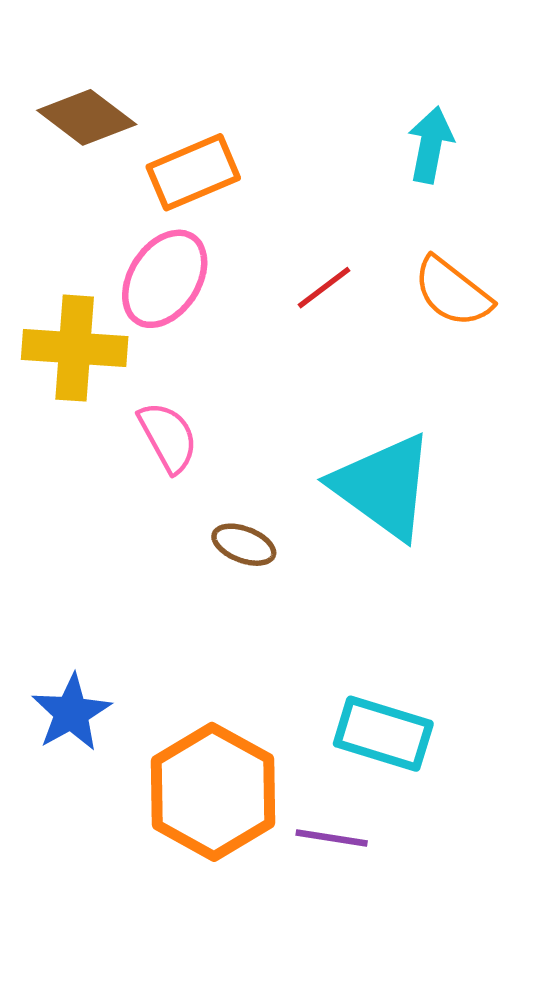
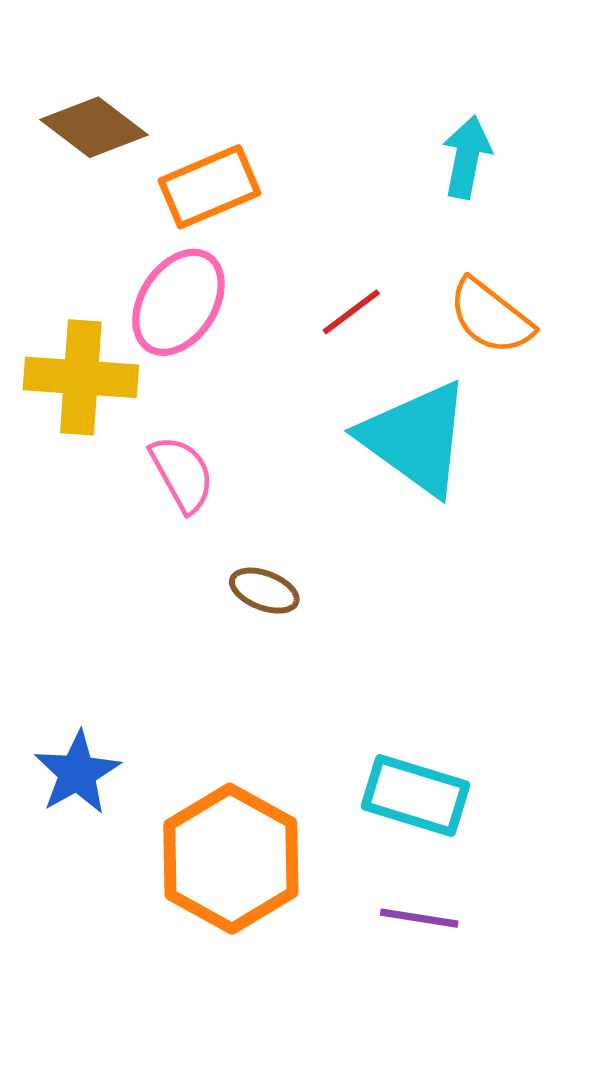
cyan triangle: (383, 486) -> (416, 438), moved
purple line: (332, 838) -> (419, 918), moved

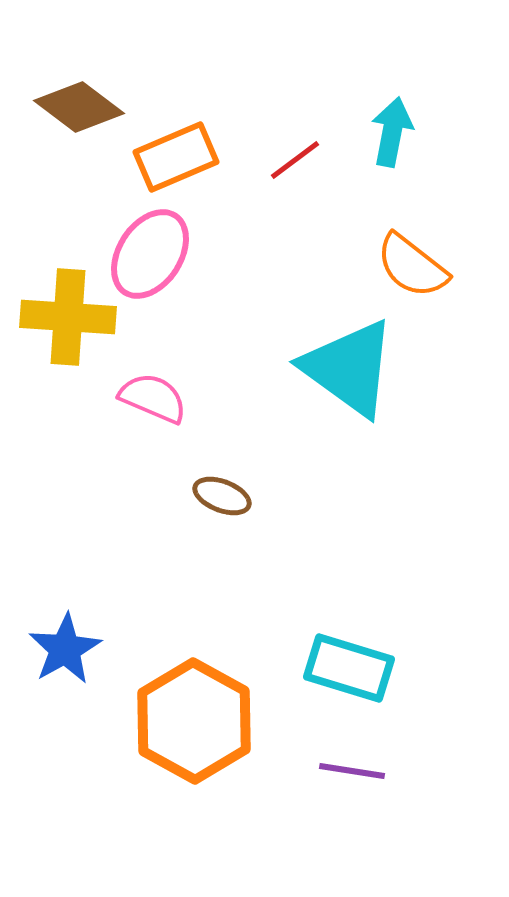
red line: (351, 312) -> (295, 160), moved
pink semicircle: (182, 474) -> (153, 398), turned -38

